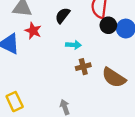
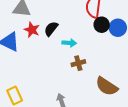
black semicircle: (63, 15) -> (51, 29), moved
brown semicircle: (114, 78) -> (107, 86), moved

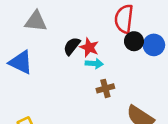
red star: (32, 30) -> (89, 47), moved

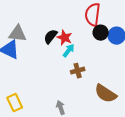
gray triangle: (36, 21) -> (18, 34), moved
cyan arrow: (94, 64) -> (69, 51), turned -56

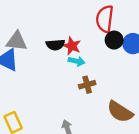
black semicircle: (51, 37) -> (55, 45), turned -133
cyan arrow: (69, 51) -> (77, 61), turned 64

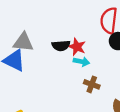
brown cross: (87, 85) -> (92, 84), turned 35

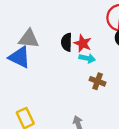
black semicircle: (61, 46) -> (67, 42), turned 96

